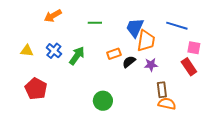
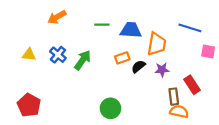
blue trapezoid: (135, 28) -> (131, 30), moved, turned 70
red rectangle: (189, 67) -> (192, 85), moved
red pentagon: (36, 89) -> (29, 105), moved

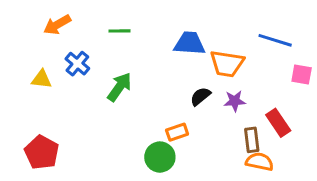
orange arrow: (57, 17) -> (57, 25), moved
green line: (102, 25) -> (119, 31), moved
orange trapezoid: (157, 44) -> (227, 64), turned 90
blue cross: (58, 55) -> (77, 64), moved
orange rectangle: (122, 58) -> (177, 132), moved

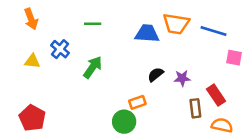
orange arrow: (57, 25) -> (31, 19), moved, turned -80
orange trapezoid: (227, 64) -> (176, 24), moved
orange semicircle: (260, 162) -> (222, 125), moved

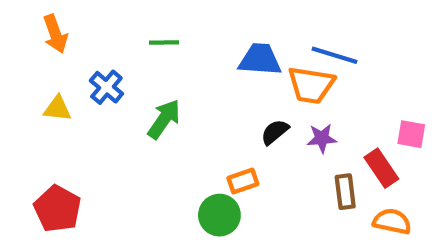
orange trapezoid: (176, 24) -> (311, 85), moved
blue line: (214, 31) -> (335, 55), moved
pink square: (234, 58) -> (411, 134), moved

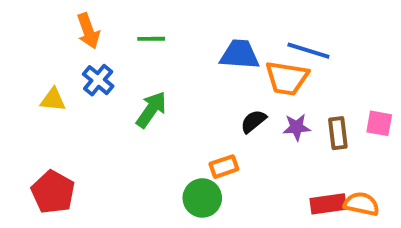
orange arrow: (55, 34) -> (88, 31), moved
red rectangle: (381, 168) -> (328, 204), moved, turned -64
brown rectangle: (345, 192) -> (338, 133), moved

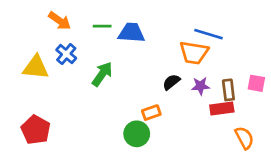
orange arrow: (88, 31) -> (60, 21), turned -35
blue trapezoid: (240, 55) -> (131, 33), moved
yellow triangle: (53, 100) -> (36, 67), size x1.5
red rectangle: (328, 204) -> (222, 109), moved
orange semicircle: (361, 204) -> (244, 138), turned 50

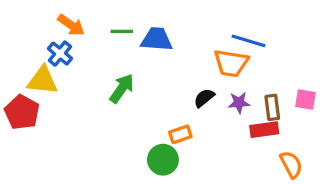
blue cross: (66, 54) -> (60, 54), moved
red pentagon: (36, 130) -> (22, 112), moved

